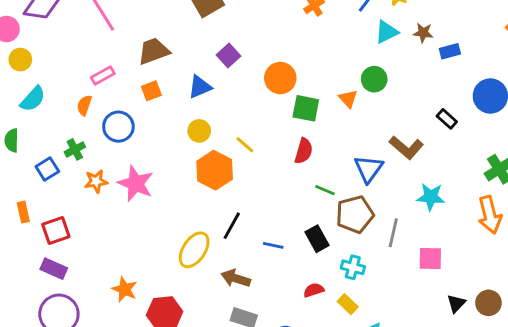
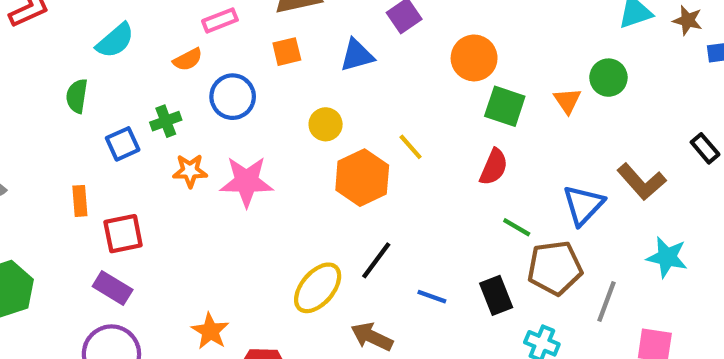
orange semicircle: (84, 105) -> (188, 60), turned -144
yellow circle: (199, 131) -> (326, 124), moved
pink star: (136, 183) -> (246, 182), turned -30

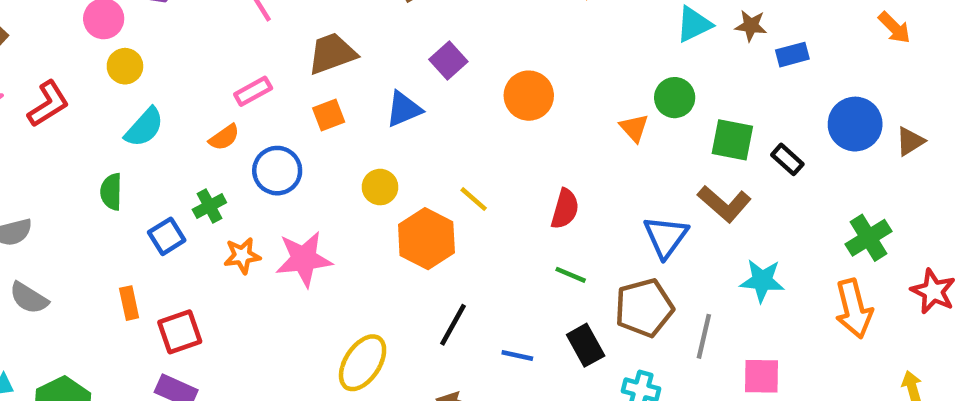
green square: (505, 106) -> (732, 140), moved
green line: (517, 227) -> (571, 275), moved
yellow ellipse: (318, 288) -> (363, 363), moved

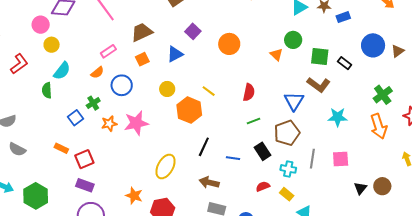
green semicircle: (111, 192) -> (47, 90), moved
green line: (571, 275) -> (254, 121), turned -40
orange rectangle: (129, 303) -> (61, 148), turned -48
gray line: (704, 336) -> (312, 159), moved

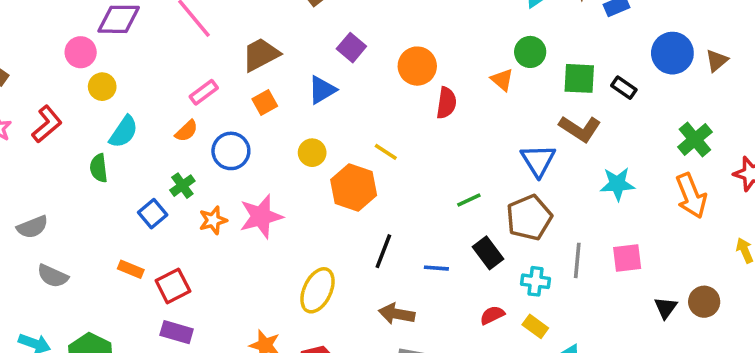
red semicircle: (249, 92) -> (446, 103), moved

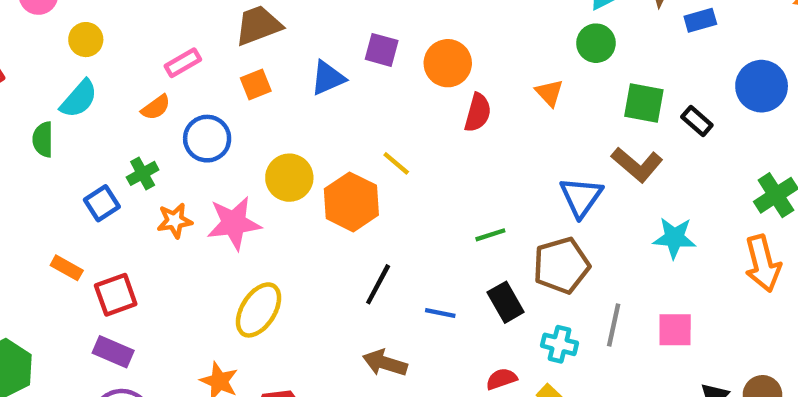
purple square: (351, 48) -> (382, 50), moved, turned -32
green circle: (530, 52) -> (596, 43), moved
yellow circle: (102, 87) -> (86, 40), moved
yellow circle: (312, 153) -> (289, 178), moved, size x1.4
yellow ellipse: (318, 290) -> (258, 310), moved

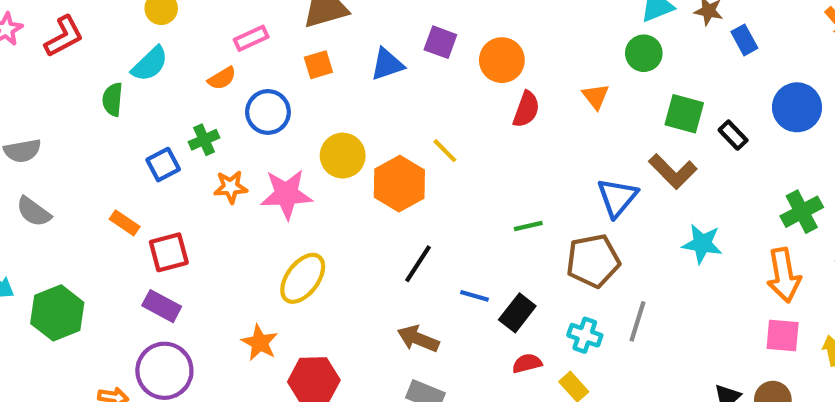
blue rectangle: (700, 20) -> (744, 40), turned 72
black rectangle: (506, 302) -> (517, 313), moved, turned 63
pink square: (675, 330) -> (783, 336), moved

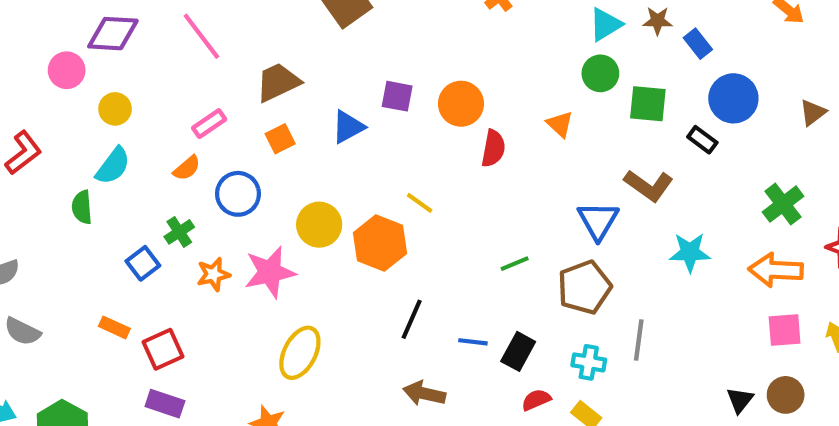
blue circle: (797, 107) -> (733, 98), moved
green square: (684, 114) -> (648, 104), moved
orange arrow: (784, 275) -> (776, 270), turned 112

